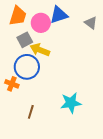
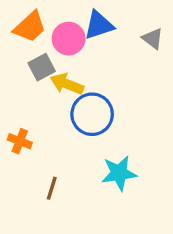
orange trapezoid: (18, 16) -> (30, 27), turned 30
blue circle: (27, 67) -> (92, 114), moved

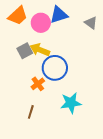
gray square: (42, 67) -> (25, 51), moved
orange cross: (20, 141) -> (38, 84), moved, turned 32

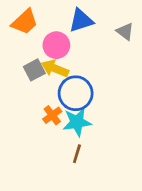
pink circle: (41, 23) -> (56, 45), moved
cyan star: (71, 103) -> (77, 122), moved
brown line: (31, 112) -> (77, 154), moved

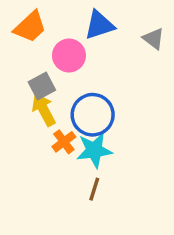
yellow arrow: (55, 69) -> (44, 110), moved, turned 40

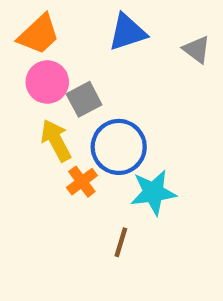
pink circle: (69, 56) -> (47, 82), moved
gray square: (42, 86) -> (84, 99), moved
cyan star: (94, 150) -> (153, 192), moved

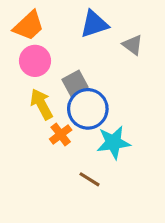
gray triangle: (197, 50) -> (133, 45), moved
gray square: (84, 99) -> (75, 83), moved
brown line: (121, 242) -> (89, 179), turned -75

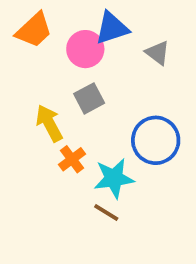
pink circle: (35, 61) -> (85, 49), moved
blue circle: (88, 109) -> (156, 140), moved
cyan star: (113, 142) -> (114, 178), moved

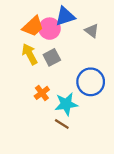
orange trapezoid: (34, 30) -> (33, 26), moved
yellow arrow: (49, 123) -> (30, 54), moved

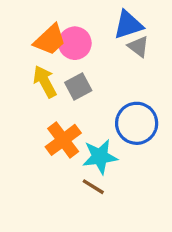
blue triangle: (65, 16) -> (128, 25), moved
orange cross: (42, 93) -> (63, 140), size x1.5

